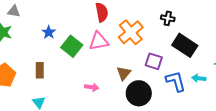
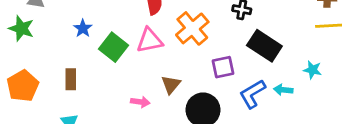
purple square: (154, 61) -> (223, 67), turned -30
brown triangle: (124, 73) -> (171, 85), moved
blue L-shape: (176, 81) -> (252, 94), turned -105

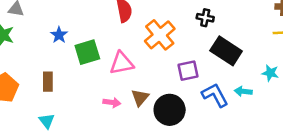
pink triangle: (150, 40) -> (122, 63), moved
green square: (114, 47) -> (87, 52), turned 35
brown triangle: (171, 85) -> (140, 98), moved
blue L-shape: (252, 94) -> (215, 95), turned 92

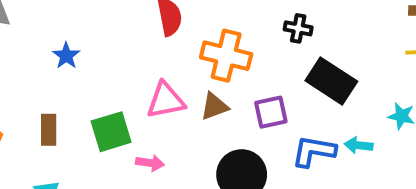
orange cross: (160, 35) -> (226, 56), turned -36
green square: (87, 52) -> (111, 132), moved
blue L-shape: (215, 95) -> (314, 151), turned -52
brown triangle: (140, 98) -> (214, 106), moved, turned 30

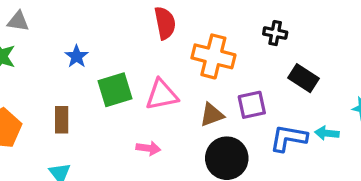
black rectangle: (331, 81) -> (304, 78), size x0.7
brown triangle: (214, 106) -> (212, 115), moved
green square: (111, 132) -> (115, 90), moved

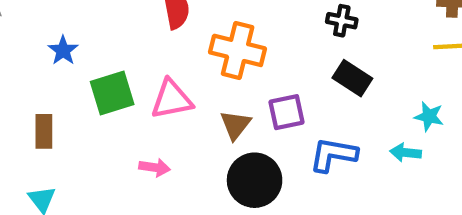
black cross: (275, 33) -> (342, 21), moved
brown triangle: (212, 115) -> (235, 125), turned -32
cyan arrow: (327, 133) -> (406, 153), moved

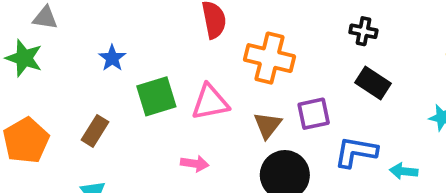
brown rectangle: (44, 131) -> (95, 131), turned 32
cyan arrow: (406, 153) -> (404, 171), moved

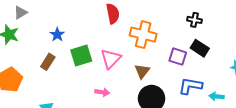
gray triangle: (45, 18) -> (21, 13), turned -40
pink triangle: (210, 102) -> (111, 59), turned -35
purple square: (314, 114) -> (178, 57), moved, turned 30
brown rectangle: (95, 131) -> (48, 62), moved

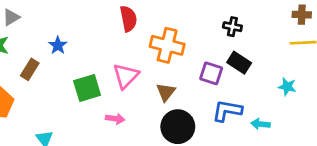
green square: (81, 56) -> (87, 88), moved
brown rectangle: (48, 62) -> (30, 69), moved

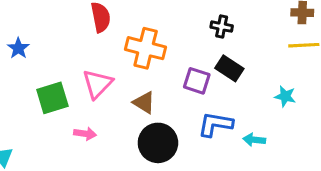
brown triangle: (166, 92) -> (144, 103), turned -36

